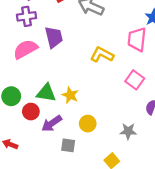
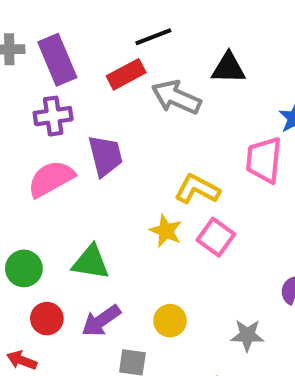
pink square: (135, 80) -> (216, 237), moved
yellow star: (70, 95) -> (166, 231), moved
red circle: (31, 112) -> (47, 319), moved

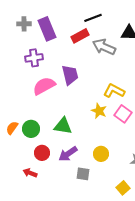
purple cross: (53, 116) -> (34, 58), moved

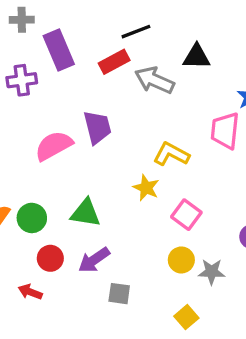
gray cross: (24, 24) -> (22, 20), moved
purple cross: (34, 58) -> (22, 80), moved
pink square: (123, 114) -> (186, 215), moved
yellow circle: (101, 154) -> (181, 260), moved

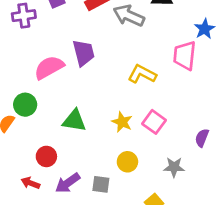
yellow star: (146, 188) -> (122, 122), moved
green circle: (32, 218) -> (25, 105), moved
purple arrow: (94, 260) -> (68, 183), moved
yellow circle: (181, 260) -> (127, 162), moved

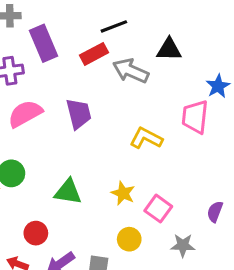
pink semicircle: (49, 67) -> (25, 114), moved
pink square: (154, 122) -> (158, 209), moved

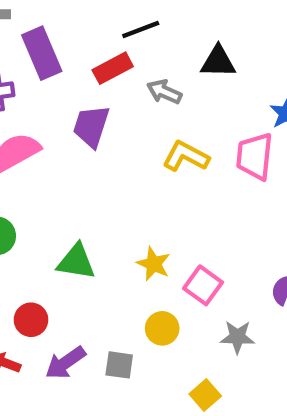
gray arrow: (131, 71) -> (164, 92), size x0.7
purple trapezoid: (79, 114) -> (91, 126), moved, turned -148
yellow L-shape: (146, 138) -> (186, 156), moved

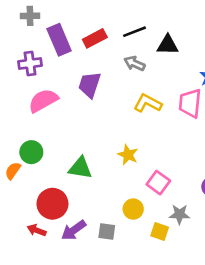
black line: (141, 29) -> (135, 32), moved
red rectangle: (113, 68) -> (95, 38), moved
yellow star: (154, 264) -> (128, 155), moved
red circle: (31, 320) -> (52, 204), size x1.5
yellow square: (205, 395) -> (160, 232), moved, turned -30

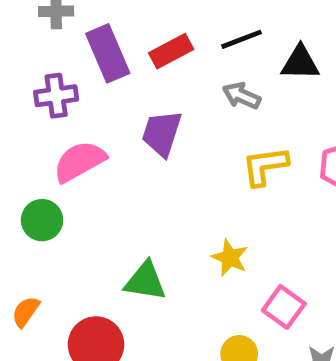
yellow L-shape: (148, 103) -> (265, 166), turned -36
green circle: (31, 152) -> (42, 220), moved
orange semicircle: (13, 171) -> (26, 312), moved

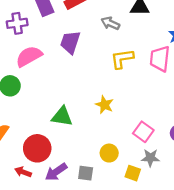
pink square: (284, 307) -> (143, 132), moved

